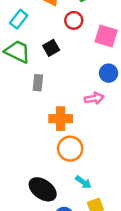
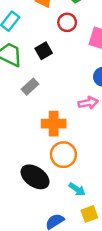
gray rectangle: (38, 83) -> (30, 87), turned 42
black ellipse: (43, 189) -> (35, 177), moved

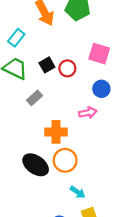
red circle: (67, 22) -> (67, 68), moved
black ellipse: (35, 177) -> (36, 165), moved

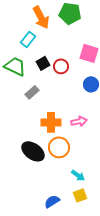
cyan rectangle: (16, 38) -> (28, 39), moved
pink arrow: (88, 113) -> (79, 121), moved
cyan arrow: (78, 192) -> (78, 175), moved

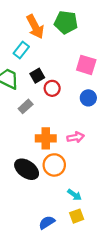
red circle: (61, 66) -> (52, 88), moved

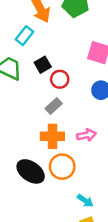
gray rectangle: (26, 106) -> (54, 106), moved

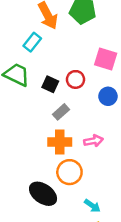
black square: (43, 65) -> (50, 84), moved, turned -35
red circle: (60, 79) -> (75, 79), moved
black ellipse: (31, 171) -> (43, 194), moved

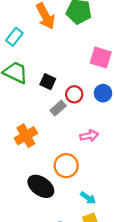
cyan rectangle: (32, 42) -> (14, 37), moved
red circle: (75, 79) -> (74, 94), moved
orange cross: (60, 142) -> (26, 136), moved, turned -30

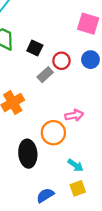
pink arrow: (89, 136) -> (74, 115), moved
black ellipse: (41, 186) -> (28, 154), turned 50

